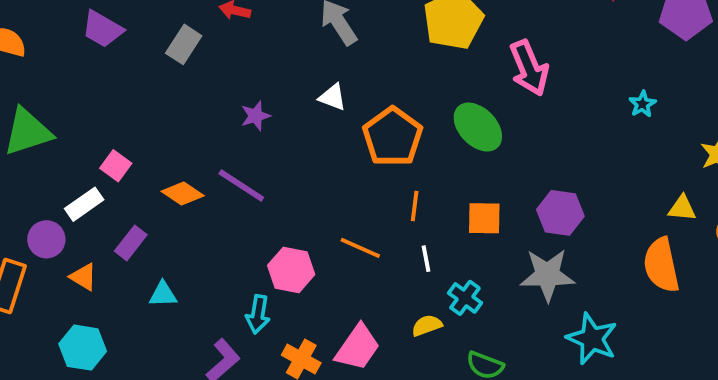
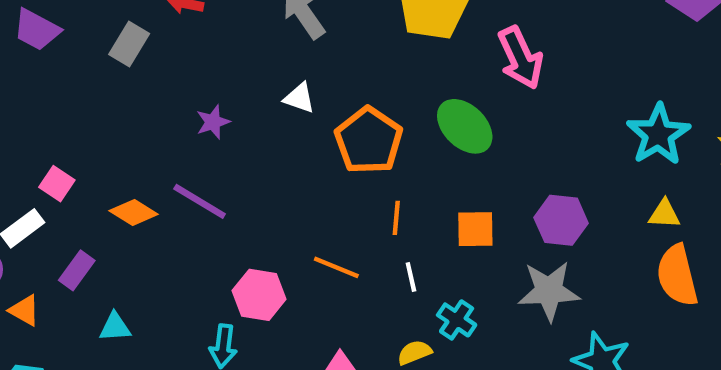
cyan star: (642, 104) -> (658, 134), moved, size x2.0
yellow triangle: (682, 208) -> (664, 214), moved

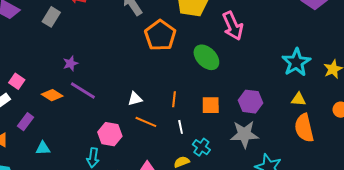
white triangle: (299, 98) -> (135, 99), moved, turned -35
purple star: (213, 122) -> (70, 63), moved
orange pentagon: (369, 141) -> (160, 35), moved

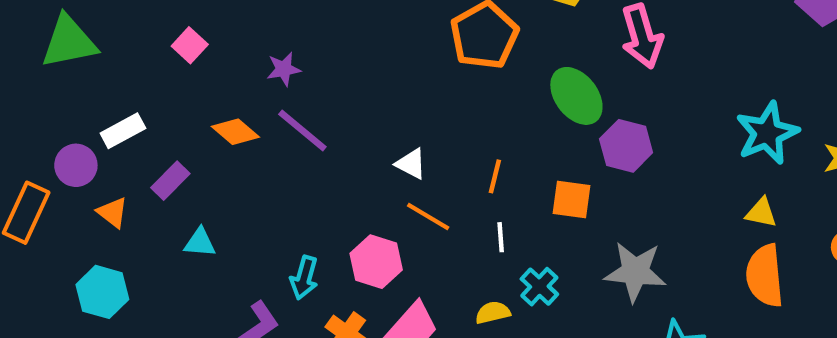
pink square: (17, 81) -> (190, 45), moved
white triangle: (135, 99) -> (411, 164), turned 35
purple hexagon: (251, 102) -> (626, 146), moved
pink hexagon: (110, 134) -> (376, 262), moved

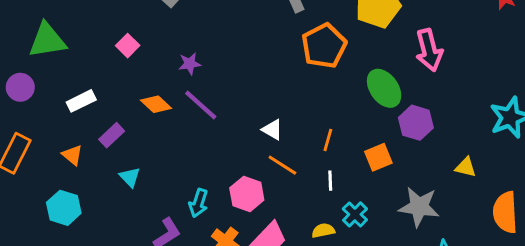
purple circle: (76, 165) -> (20, 87), moved
orange square: (572, 199) -> (378, 157), turned -32
yellow triangle: (761, 213) -> (466, 167), moved
cyan triangle: (200, 242) -> (130, 177), turned 40

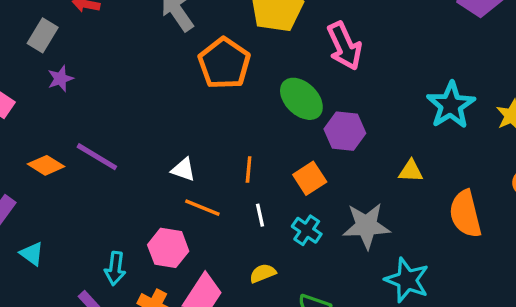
purple star: (190, 64) -> (60, 79), moved
cyan cross: (355, 214) -> (307, 230), moved

